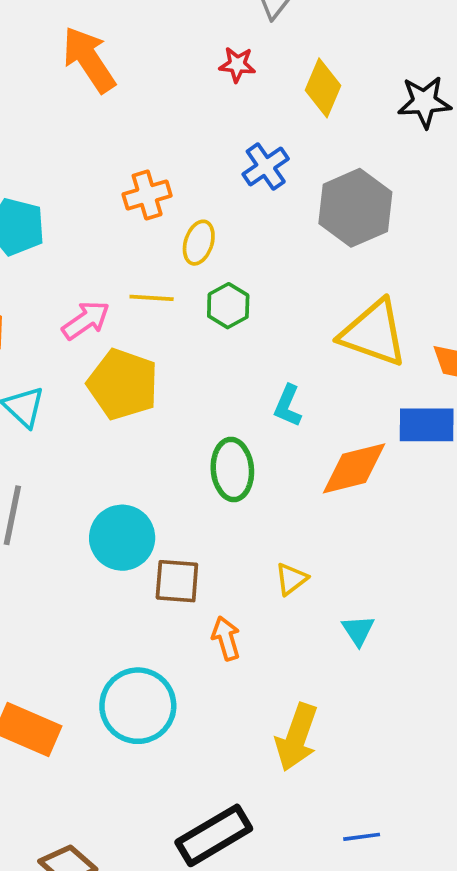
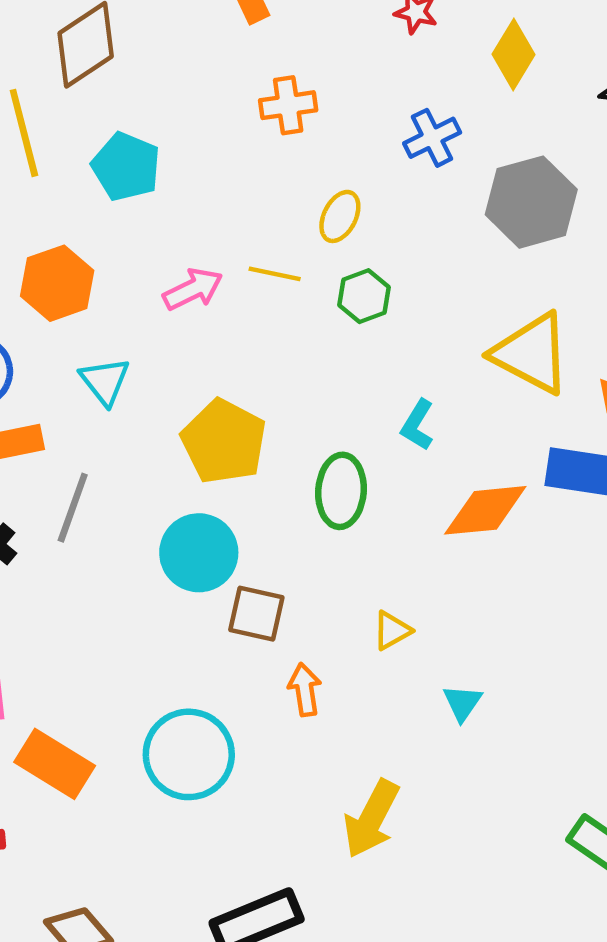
orange cross: (147, 195) -> (288, 105), moved
yellow pentagon: (123, 384) -> (224, 442), moved

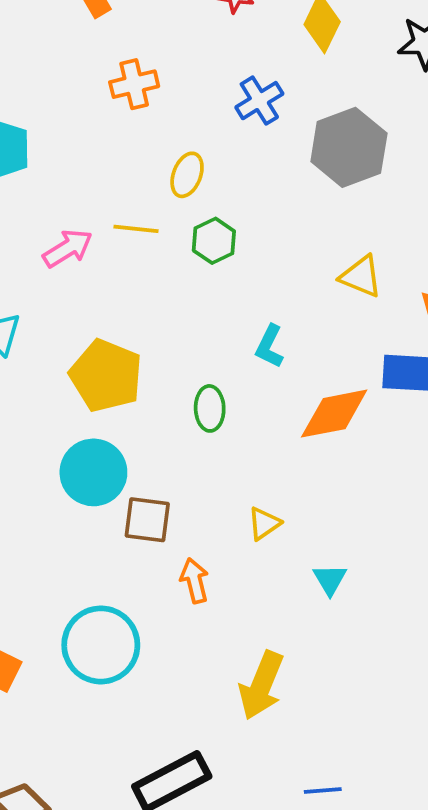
yellow triangle: (531, 354) -> (361, 276), size x0.6
green ellipse: (341, 491) -> (210, 408), size x0.7

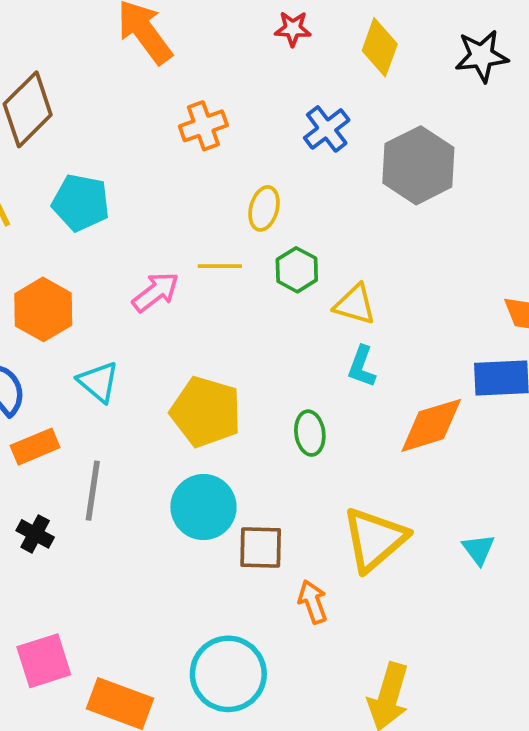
yellow triangle: (361, 276) -> (355, 304), moved
yellow triangle: (264, 523) -> (374, 539), size x2.0
cyan triangle: (330, 579) -> (479, 549), moved

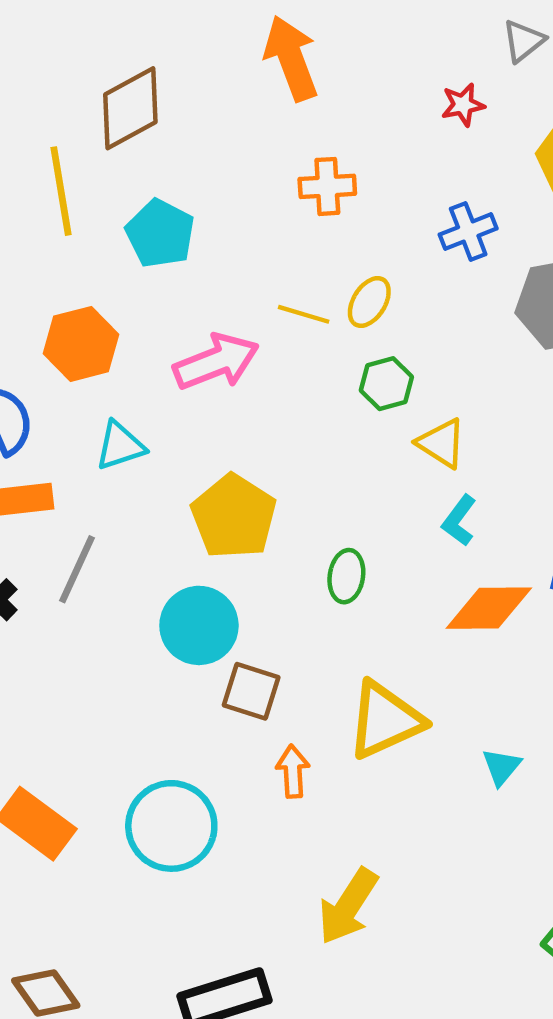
red star: (293, 29) -> (463, 105), turned -30
yellow line: (220, 266) -> (304, 314), moved
pink arrow: (156, 292) -> (216, 362), size x1.4
cyan L-shape: (362, 367) -> (459, 521), moved
cyan triangle: (98, 382) -> (120, 446), turned 45

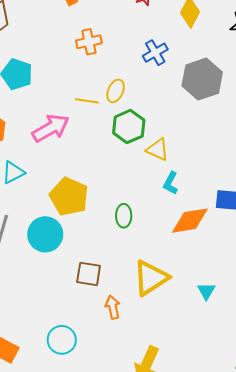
green hexagon: (386, 384) -> (129, 127), size x1.4
cyan circle: (199, 625) -> (45, 234), moved
cyan circle: (171, 826) -> (62, 340), size x0.7

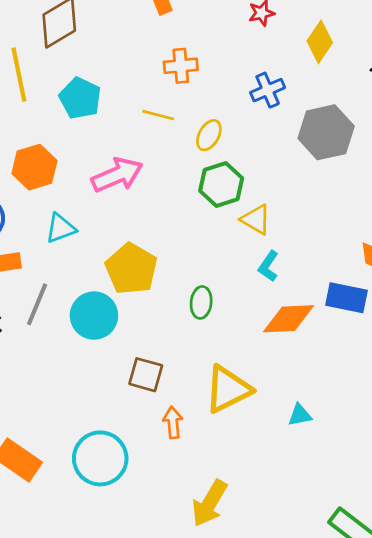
yellow line: (87, 101) -> (158, 115), moved
cyan triangle: (206, 291) -> (300, 415), turned 42
cyan circle: (62, 340) -> (100, 458), size x1.4

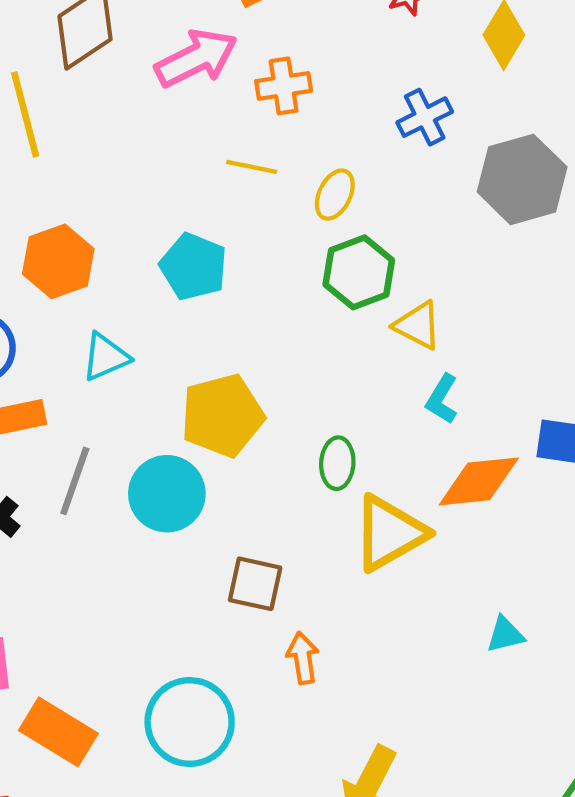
cyan pentagon: (80, 98) -> (194, 267), moved
pink arrow: (117, 175) -> (196, 58), moved
yellow pentagon: (131, 269) -> (222, 415), turned 30
yellow triangle: (228, 389) -> (389, 533), moved

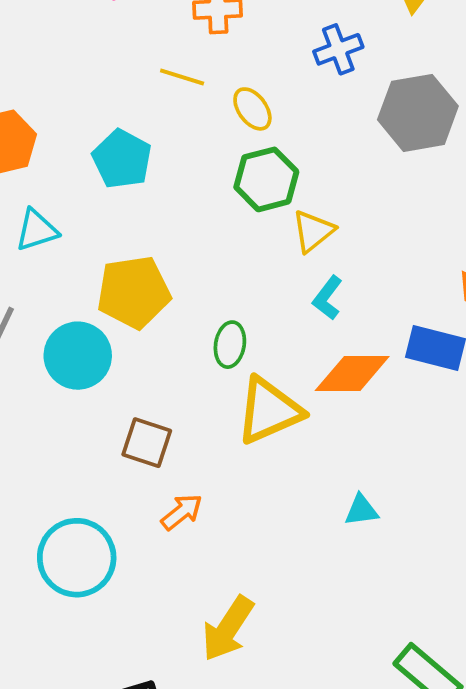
yellow ellipse: (335, 195) -> (252, 109), turned -69
yellow triangle: (418, 325) -> (313, 231), turned 48
orange arrow: (303, 658) -> (182, 512), turned 54

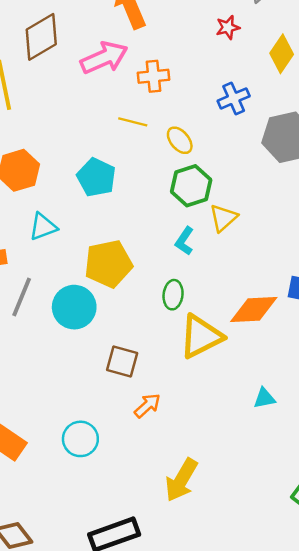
cyan L-shape: (327, 298) -> (185, 241), moved
cyan circle: (77, 558) -> (80, 439), size x0.7

